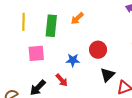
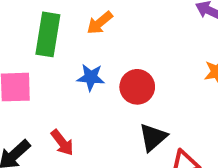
blue star: (73, 60) -> (91, 77), moved

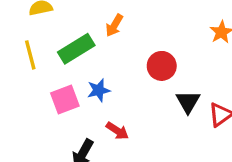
green rectangle: (48, 34) -> (76, 49), turned 68
blue star: (91, 77) -> (99, 90), moved

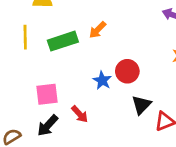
blue star: (99, 90) -> (102, 80), moved, turned 30
pink square: (65, 99) -> (47, 94), moved

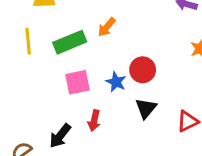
pink square: (47, 94) -> (77, 82), moved
black triangle: (141, 105) -> (146, 108), moved
red arrow: (80, 114) -> (94, 121), turned 60

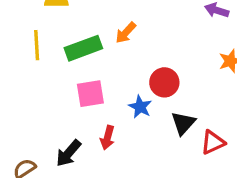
blue star: (116, 82) -> (140, 107), moved
black triangle: (146, 108) -> (183, 123), moved

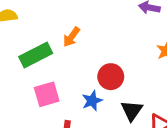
blue star: (140, 107) -> (92, 101), turned 30

